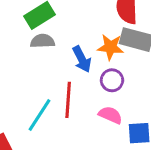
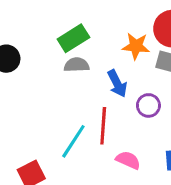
orange star: (110, 47) -> (136, 46), moved
pink semicircle: (110, 115) -> (128, 160), moved

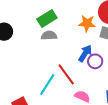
blue arrow: (117, 84) -> (85, 53), moved, turned -120
red line: (103, 126) -> (66, 74), turned -40

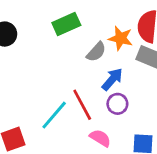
gray semicircle: (49, 35) -> (96, 52), moved, turned 126
purple circle: (95, 61) -> (117, 104), moved

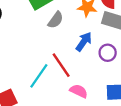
gray semicircle: (96, 52) -> (56, 20), moved
purple circle: (117, 104) -> (108, 53), moved

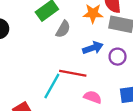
blue arrow: (84, 42) -> (93, 48), turned 42
red line: (61, 65) -> (73, 73), turned -40

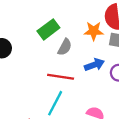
red line: (73, 73) -> (61, 77), moved

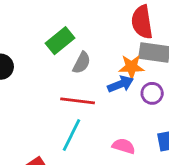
orange star: (94, 31) -> (131, 67), moved

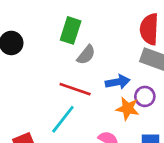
green rectangle: (60, 41) -> (71, 30), turned -45
orange star: (131, 67) -> (128, 109), moved

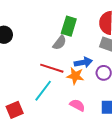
green rectangle: (71, 30) -> (69, 26), moved
orange star: (128, 109) -> (75, 76), moved

